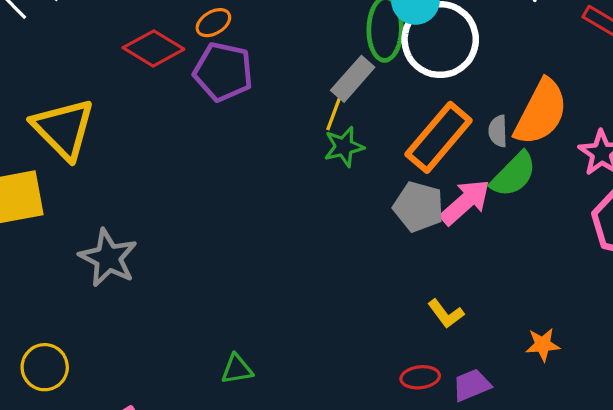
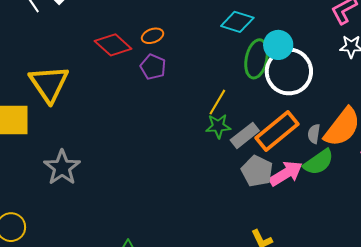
purple pentagon: (223, 72) -> (153, 67), size x0.7
gray rectangle: (353, 79) -> (245, 135), moved

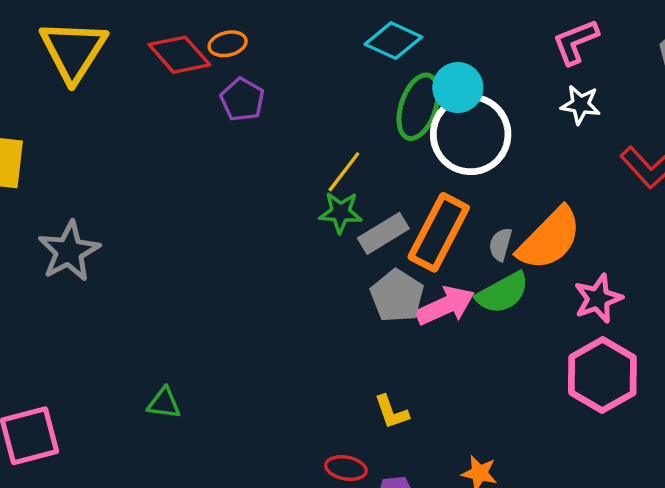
orange ellipse: (153, 36) -> (228, 44), moved
yellow triangle: (49, 84) -> (73, 51), moved
orange rectangle: (277, 131) -> (439, 232), turned -30

